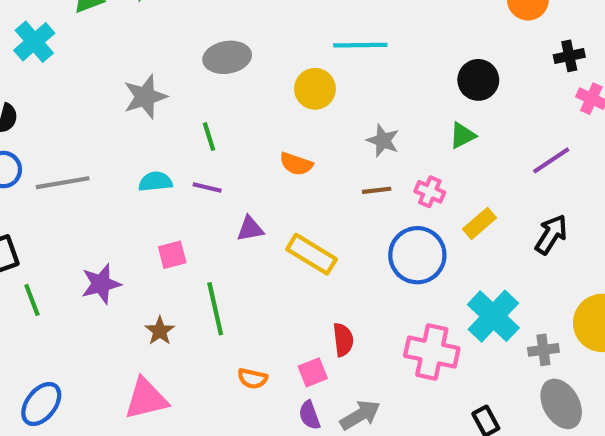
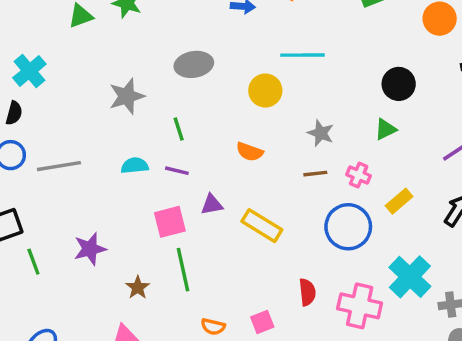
cyan cross: (34, 42) -> (29, 71), moved
pink square: (172, 255) -> (170, 222), moved, size x1.4
red semicircle: (343, 340) -> (307, 292), moved

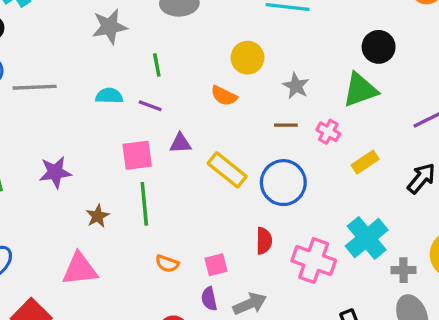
yellow circle: (265, 91) -> (248, 58), moved
green triangle: (385, 129) -> (360, 90), size x1.6
blue circle: (348, 227) -> (283, 183), moved

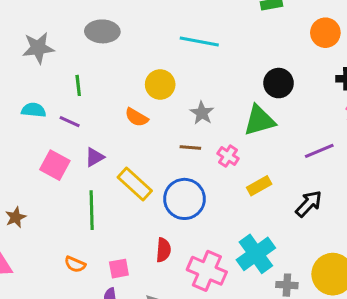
purple triangle: (180, 143) -> (95, 157), turned -30
pink square: (137, 155) -> (55, 165), turned 32
green line: (144, 204) -> (92, 210), moved

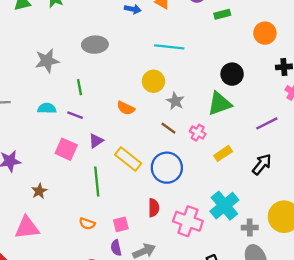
yellow circle: (160, 85) -> (153, 81), moved
brown line: (190, 147) -> (168, 128), turned 35

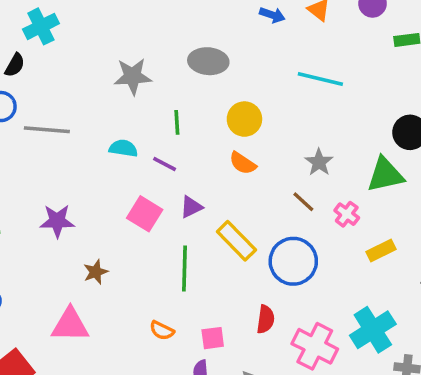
yellow circle: (153, 81) -> (244, 119), moved

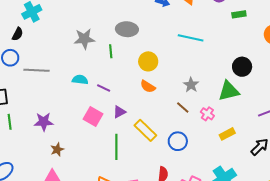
green line: (177, 122) -> (111, 51), moved
blue circle: (293, 261) -> (178, 141), size x0.7
brown star: (96, 272) -> (57, 150), moved

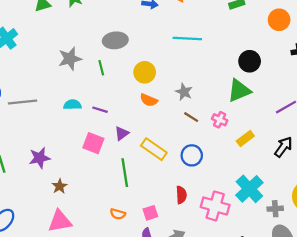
gray star: (191, 85) -> (184, 92), moved

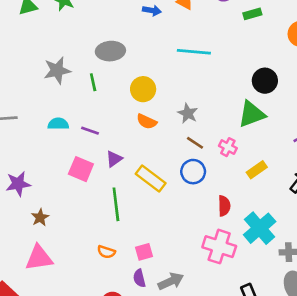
blue circle: (192, 155) -> (193, 172), moved
red semicircle: (181, 195) -> (224, 206), moved

